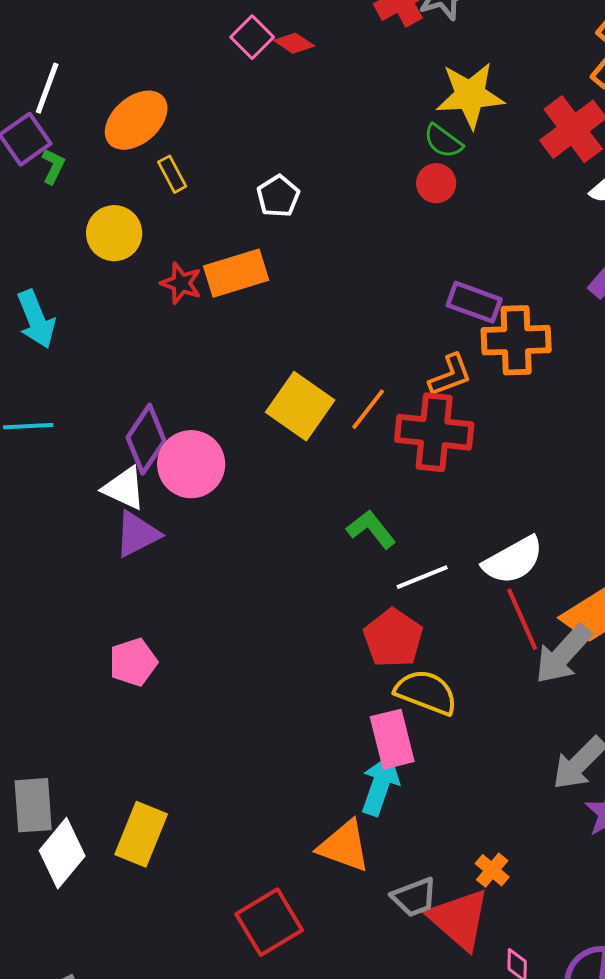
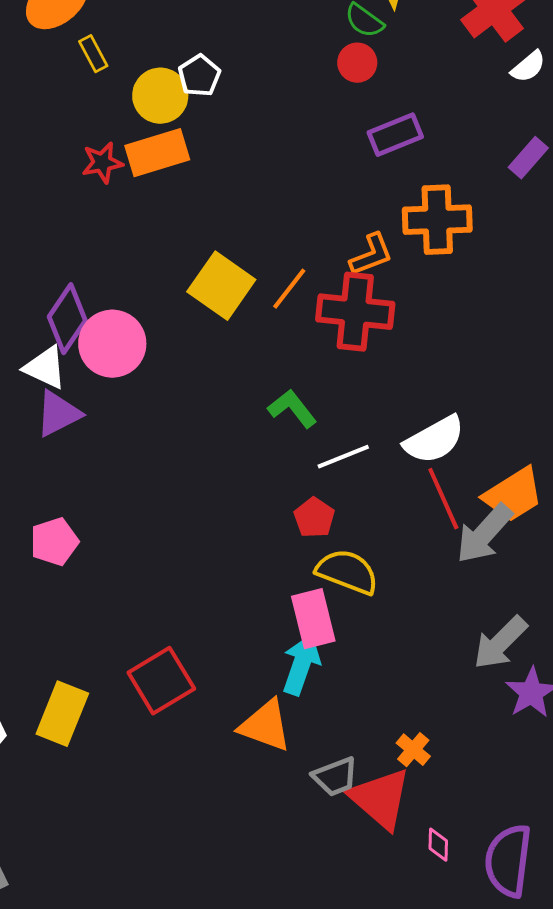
yellow circle: (114, 233) -> (160, 96), moved
red star: (181, 283) -> (102, 163), turned -30
purple rectangle: (474, 302) -> (395, 135), moved, turned -42
red pentagon: (393, 638) -> (314, 518), size x0.7
red square: (269, 922) -> (161, 681), moved

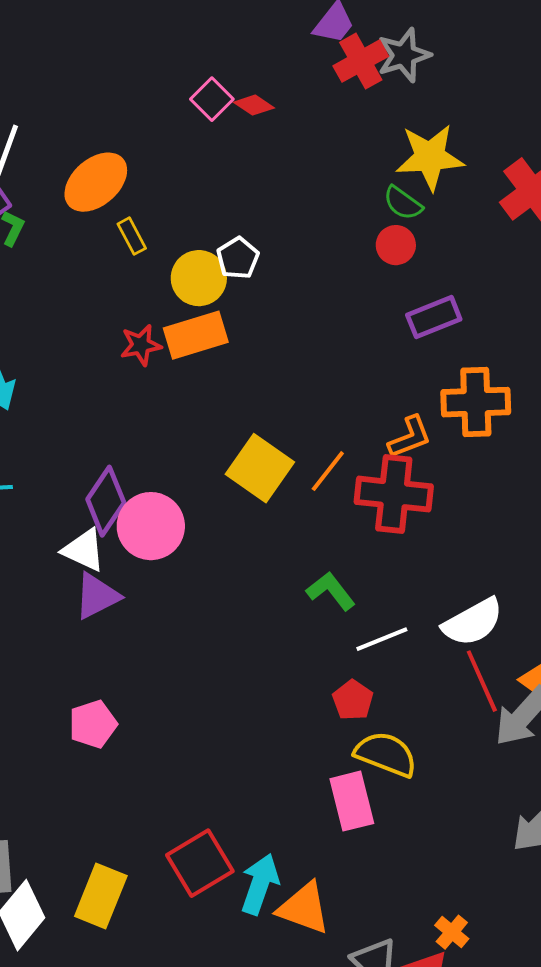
cyan arrow: (301, 665) -> (260, 884), moved

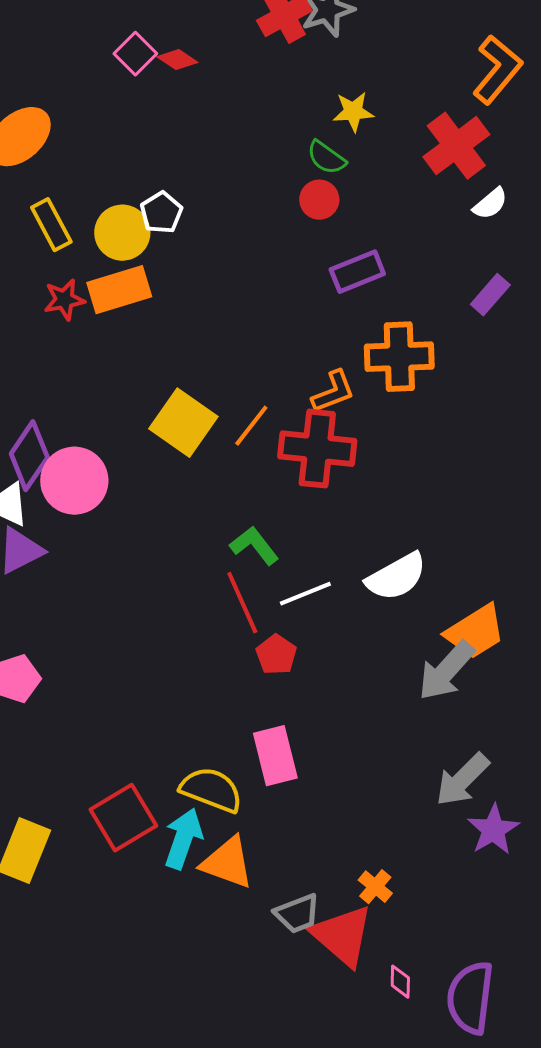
yellow star: (430, 157) -> (353, 112), size x0.6
yellow rectangle: (132, 236) -> (51, 225), moved, size x1.4
red line: (482, 681) -> (242, 603), moved
yellow semicircle: (386, 754) -> (211, 790), moved

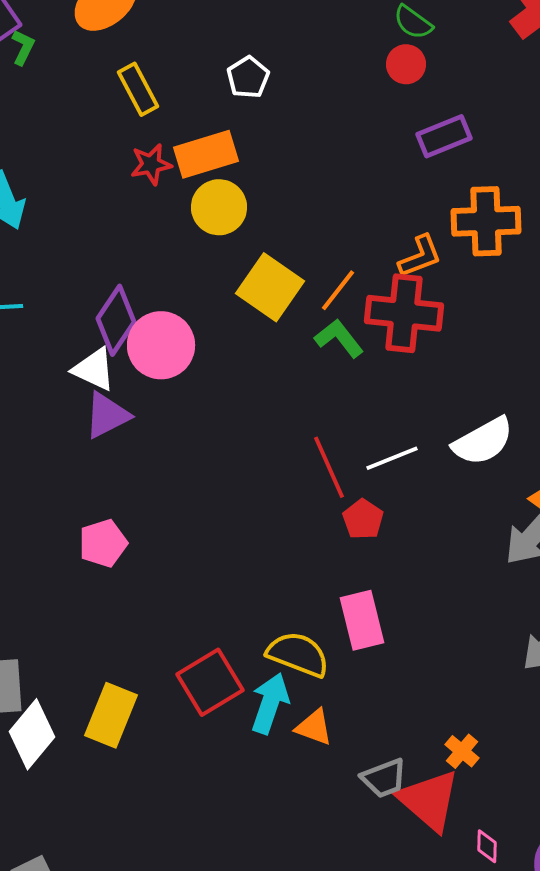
yellow circle: (122, 233) -> (219, 207), moved
green L-shape: (254, 546) -> (339, 338), moved
orange triangle: (227, 863) -> (314, 727), size x0.7

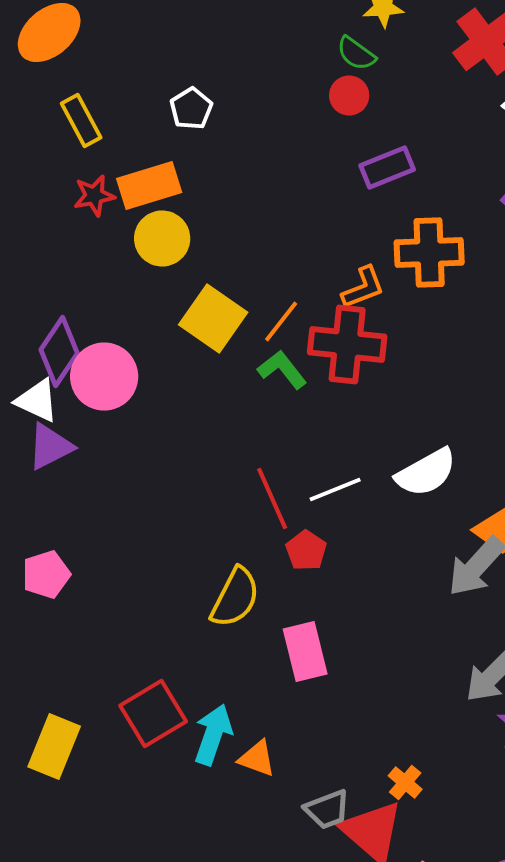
yellow semicircle: (298, 654) -> (235, 598), moved, turned 96

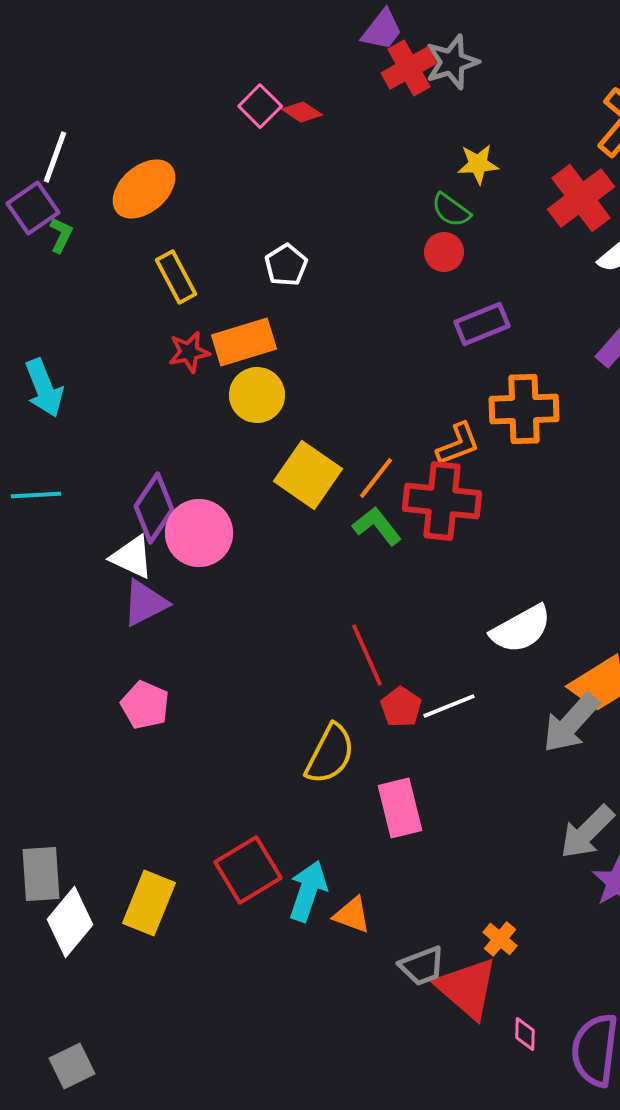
white line: (335, 490) -> (449, 706), moved
pink pentagon: (46, 574) -> (145, 705), moved, turned -30

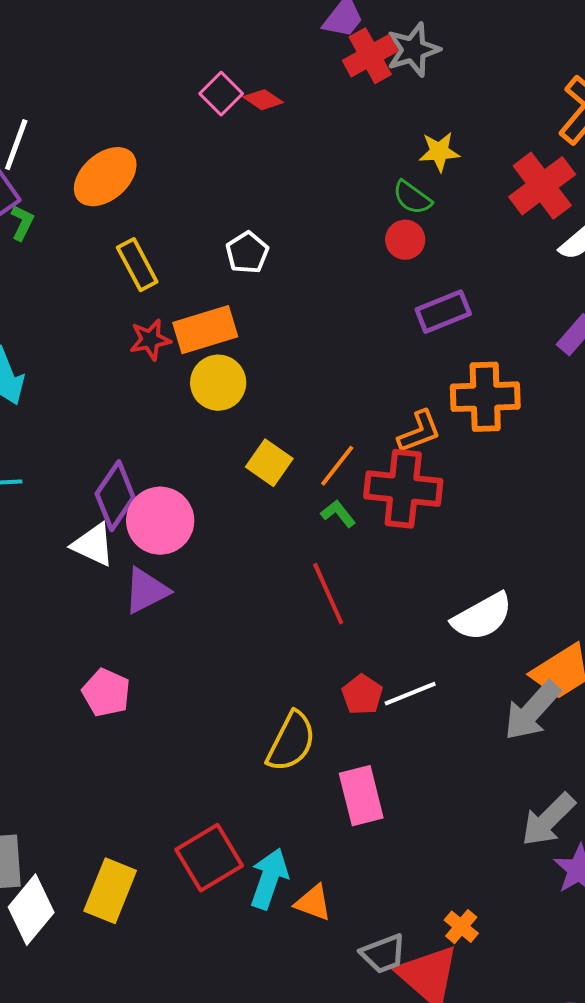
yellow square: (308, 475) -> (269, 463), size x0.7
green L-shape: (377, 526) -> (338, 514), size x0.7
purple triangle: (145, 603) -> (146, 591), moved
red line: (367, 655) -> (328, 594), moved

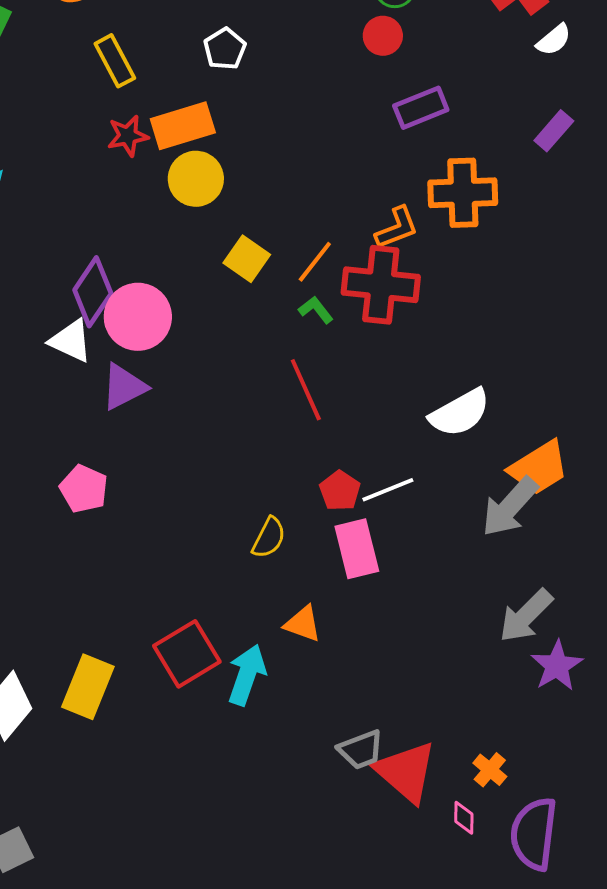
yellow semicircle: (291, 742) -> (269, 538), size x0.7
pink rectangle: (361, 796) -> (357, 549), moved
orange triangle: (313, 903) -> (303, 624), moved
orange cross: (461, 927) -> (490, 770), moved

